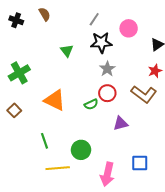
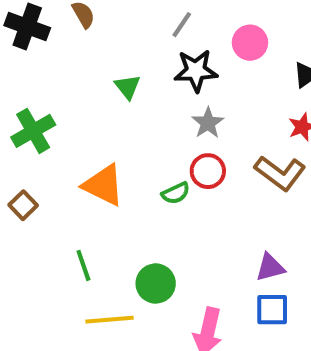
black cross: (16, 20) -> (27, 27), size x1.5
purple triangle: (121, 124) -> (270, 267), moved

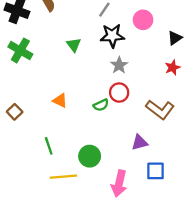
green cross: (33, 131) -> (20, 50), moved, turned -30
brown L-shape: (280, 173) -> (160, 110), moved
orange triangle: (103, 185) -> (60, 100), size x0.6
purple triangle: (270, 267) -> (140, 143), moved

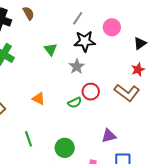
gray star: (119, 65) -> (77, 66), moved
brown L-shape: (160, 110) -> (127, 93), moved

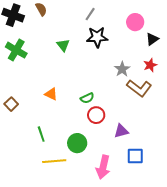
pink circle: (112, 27) -> (135, 22), moved
gray star: (77, 66) -> (122, 69), moved
red circle: (91, 92) -> (96, 115), moved

